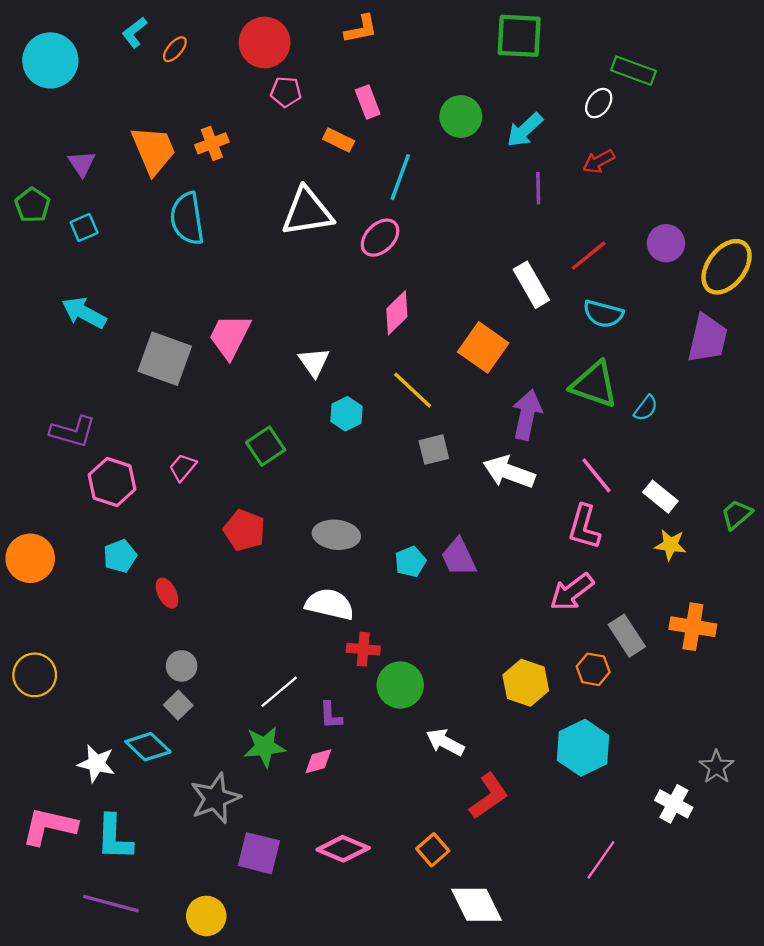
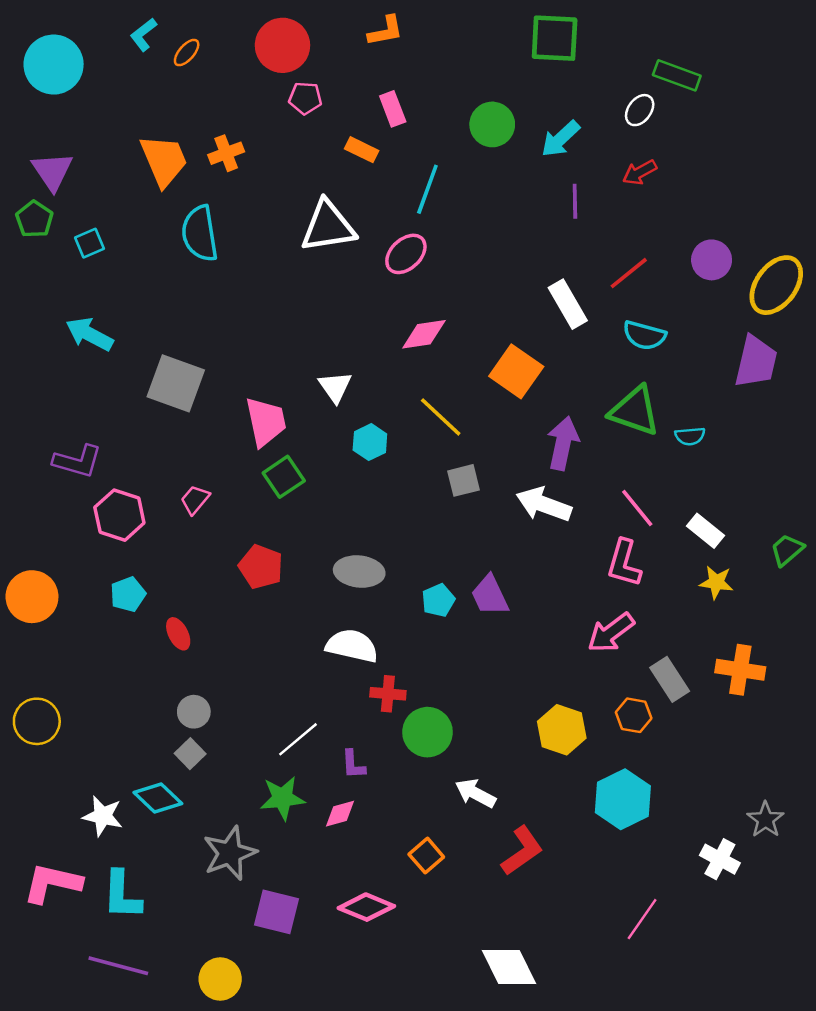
purple triangle: (82, 164) -> (52, 171), moved, size x1.4
pink diamond: (397, 313) -> (424, 334), turned 36
pink trapezoid: (230, 336) -> (266, 422), moved, turned 141
cyan semicircle: (646, 408) -> (690, 436), turned 48
orange square: (433, 850) -> (426, 856), moved

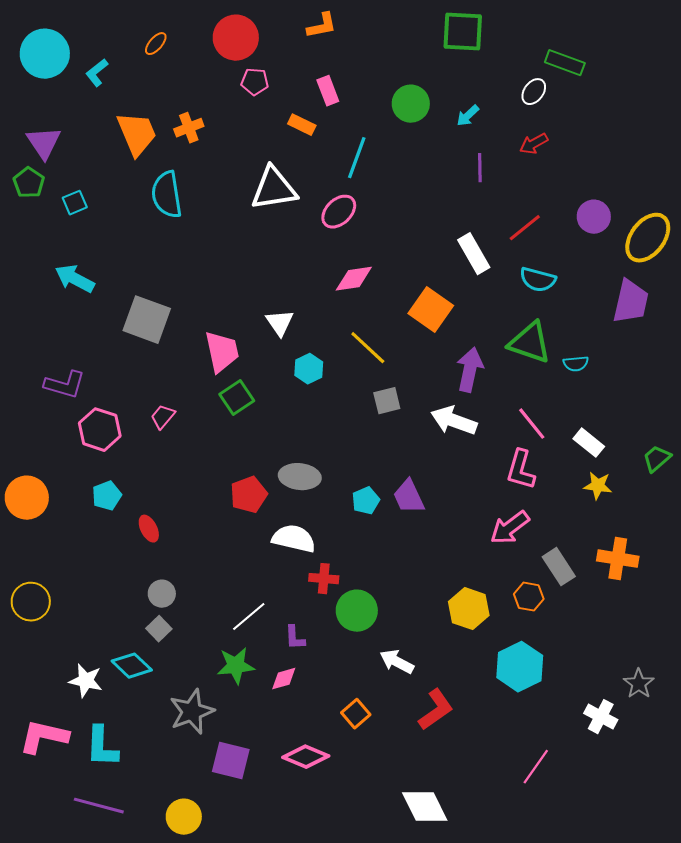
cyan L-shape: (143, 35) -> (97, 73), moved
cyan arrow: (561, 139) -> (468, 116), size x0.7
red pentagon: (261, 567) -> (249, 495), moved, turned 30

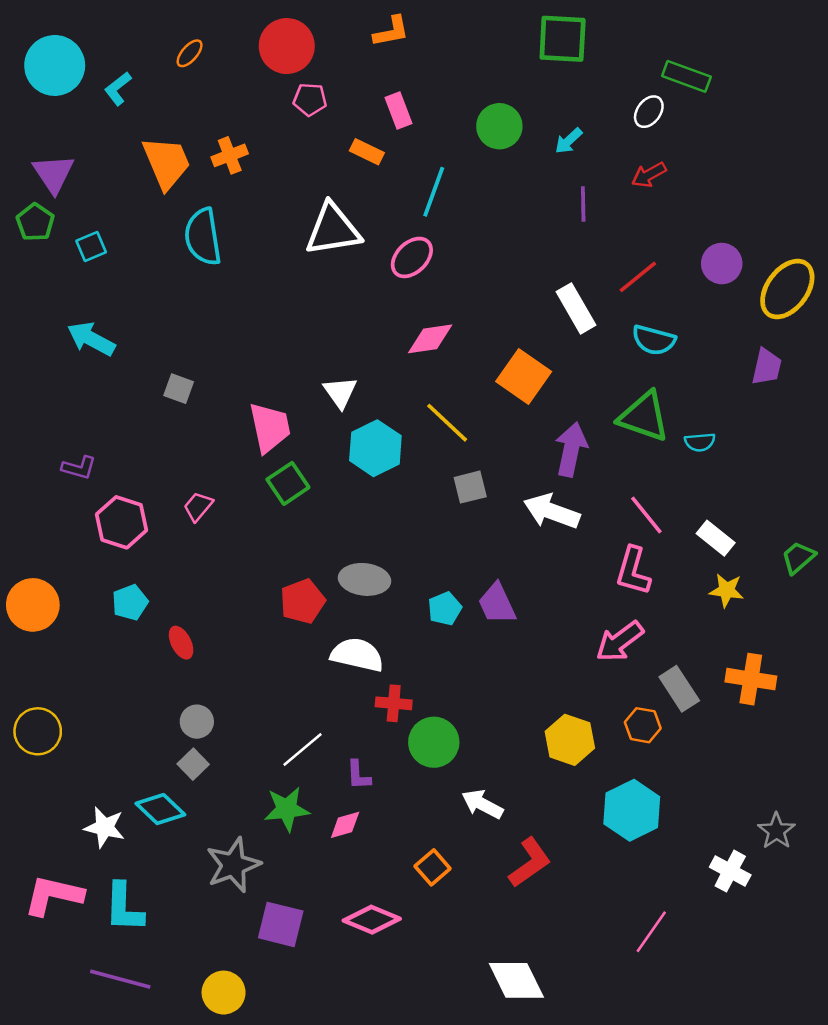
purple trapezoid: (631, 302) -> (767, 367), size x0.7
gray square: (147, 320) -> (179, 389), size x0.5
cyan hexagon: (309, 369) -> (375, 448), size x1.5
purple L-shape: (65, 385) -> (79, 468), size x0.7

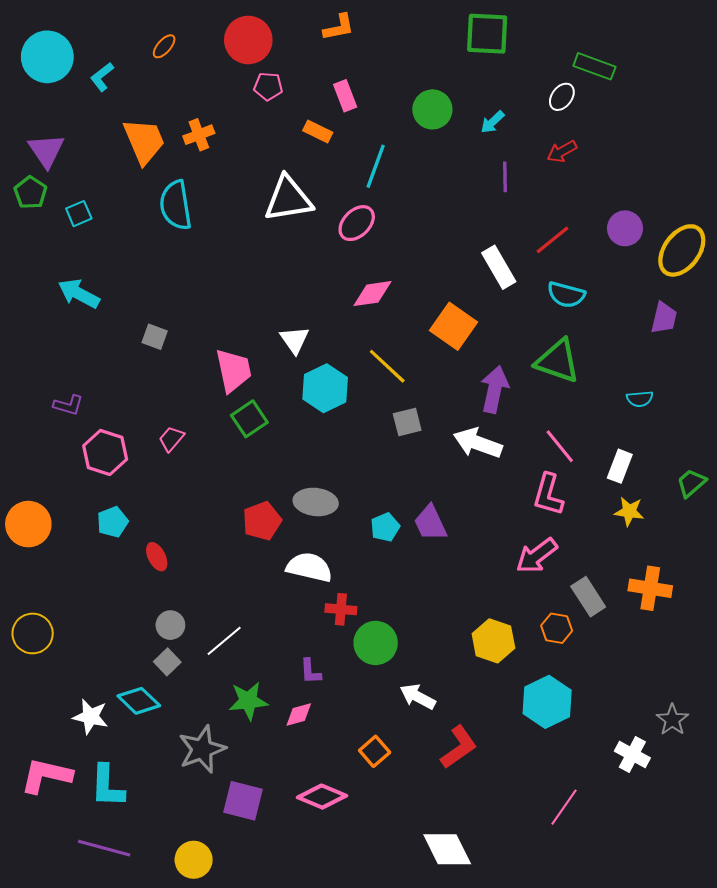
cyan semicircle: (700, 442) -> (640, 399), moved
white rectangle: (716, 538) -> (620, 466), turned 72
white line: (303, 750) -> (224, 641), moved

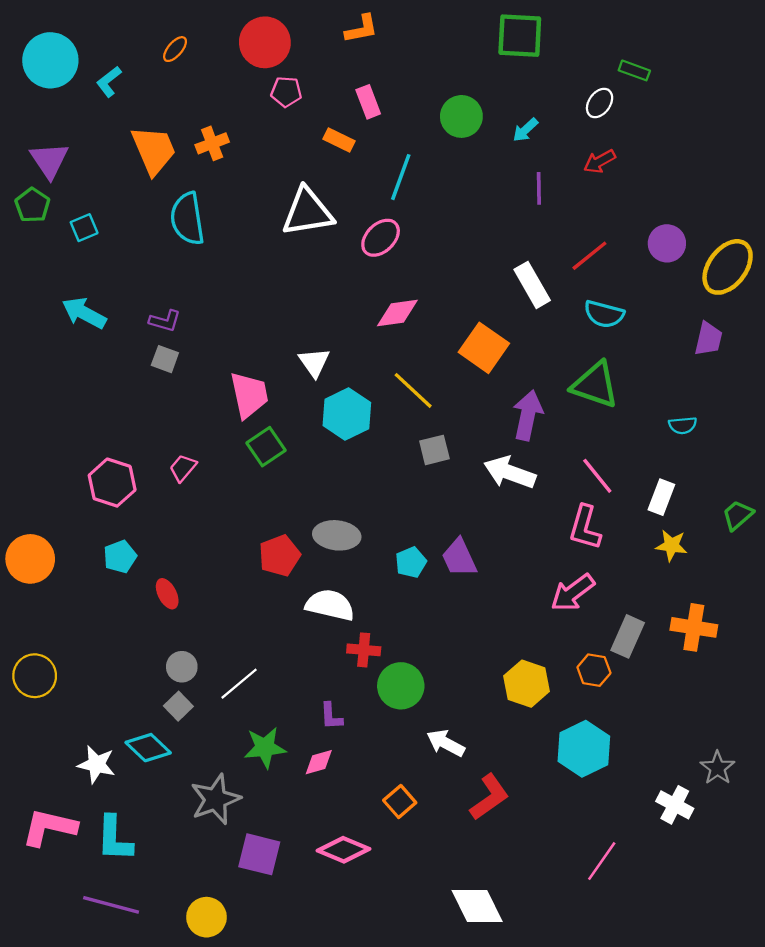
green rectangle: (594, 66) -> (634, 70), size x0.7
purple L-shape: (68, 405) -> (165, 321), moved
gray rectangle: (588, 597) -> (628, 636), turned 57

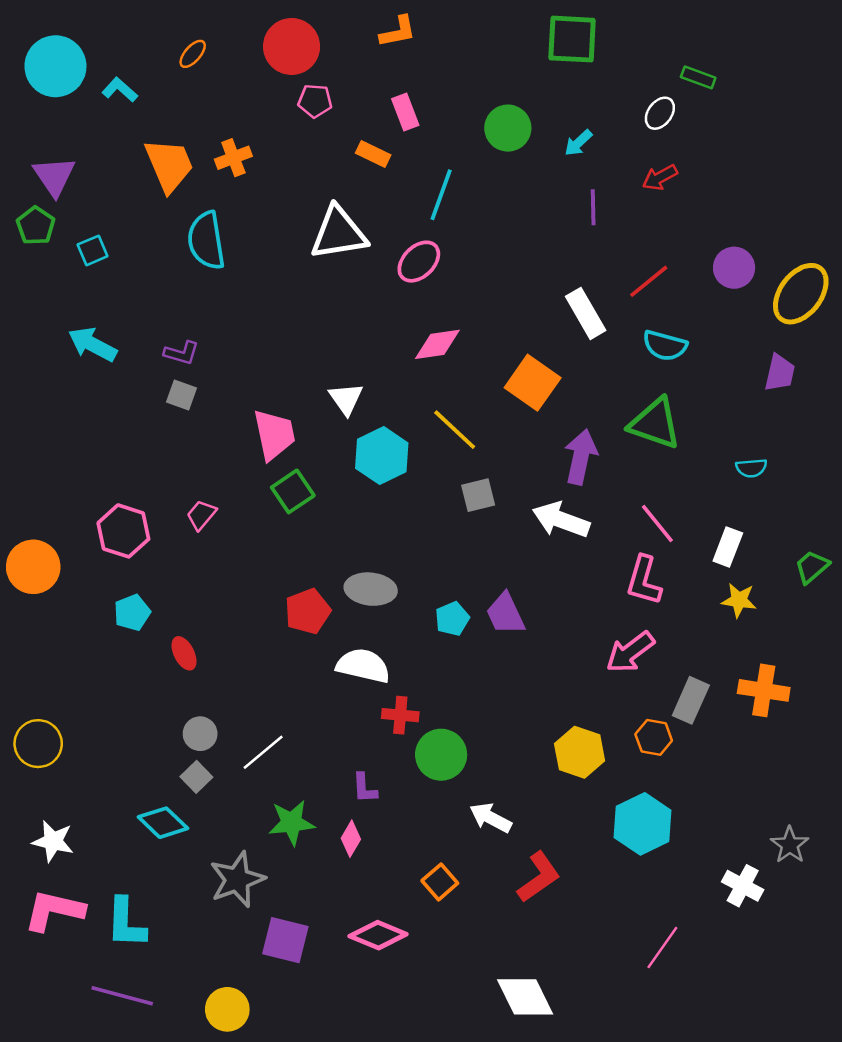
cyan L-shape: (109, 82) -> (120, 90), turned 80
orange circle: (30, 559) -> (33, 567), moved
pink diamond: (319, 762) -> (351, 839), turned -44
white star: (96, 764) -> (53, 841), moved

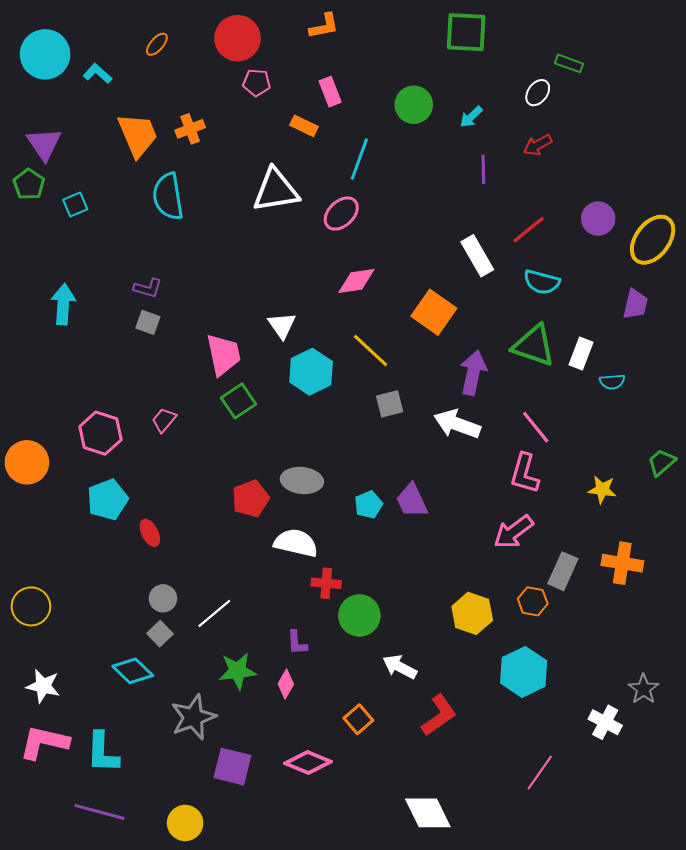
cyan arrow: (93, 344) -> (63, 304), moved, turned 66
white rectangle: (728, 547) -> (581, 354), moved
cyan pentagon: (132, 613) -> (108, 500), size x1.4

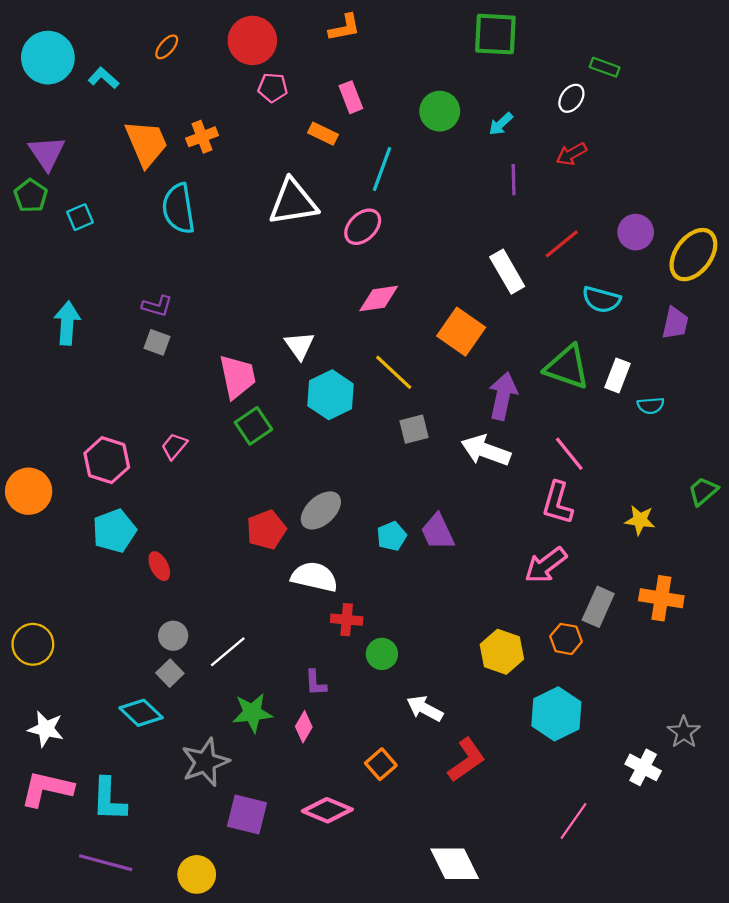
cyan semicircle: (542, 282) -> (601, 300), moved
gray ellipse: (302, 480) -> (321, 510), turned -48
green circle: (359, 615) -> (382, 654), size x0.7

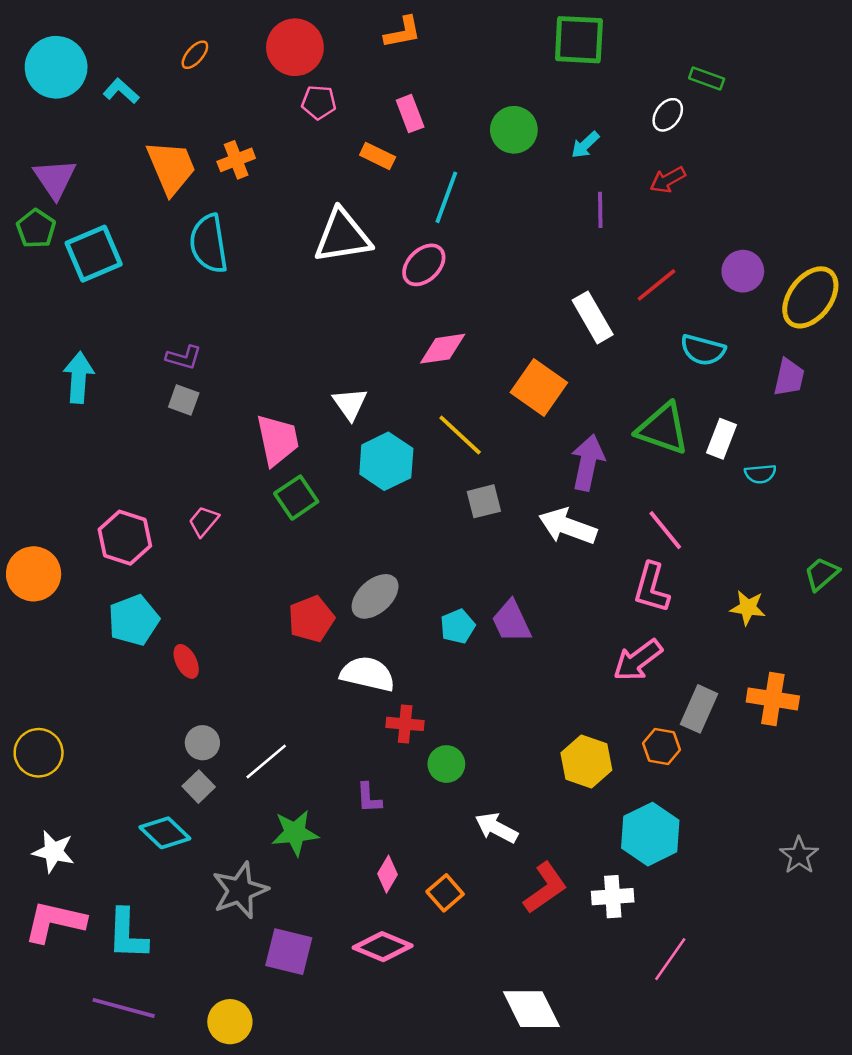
cyan square: (80, 217) -> (94, 254), size x1.8
pink diamond: (304, 727) -> (388, 874), moved
white cross: (643, 767) -> (613, 897), moved, turned -32

